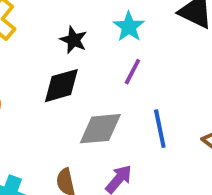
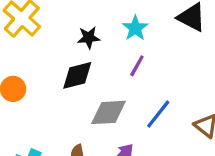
black star: (74, 40) -> (89, 38), turned -30
blue line: (160, 129) -> (158, 114), turned 48

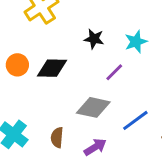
purple line: (137, 66) -> (114, 72), moved
black diamond: (77, 75) -> (52, 68), moved

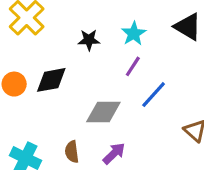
purple line: (114, 72) -> (133, 66), moved
blue line: (135, 120) -> (154, 95), moved

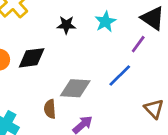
purple line: (133, 66) -> (138, 44), moved
brown semicircle: (72, 152) -> (50, 109), moved

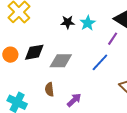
black star: (66, 25) -> (68, 22), moved
gray diamond: (75, 88) -> (61, 61), moved

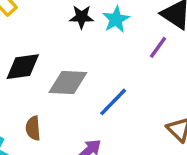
blue line: (100, 62) -> (113, 102), moved
brown semicircle: (49, 89) -> (33, 128), moved

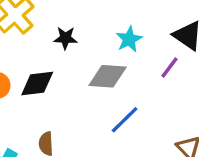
black star: (82, 17) -> (65, 38), moved
gray diamond: (68, 83) -> (108, 76), moved

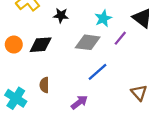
purple line: (169, 67) -> (120, 38), moved

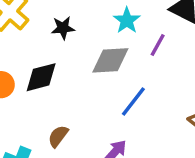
brown semicircle: (44, 85) -> (58, 136), turned 48

